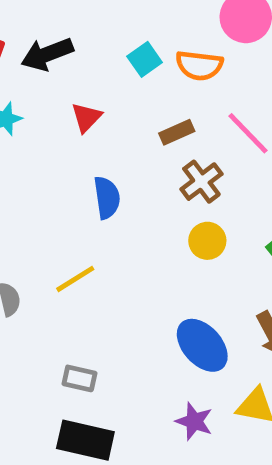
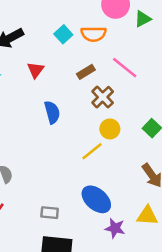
yellow line: (75, 279) -> (92, 151), moved
blue ellipse: (202, 345) -> (96, 199), moved

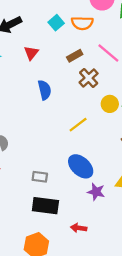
yellow circle: (110, 129) -> (110, 104), moved

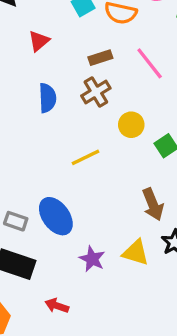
brown cross: (89, 78) -> (96, 92), moved
yellow circle: (110, 104) -> (131, 125), moved
blue ellipse: (81, 166) -> (56, 216), moved

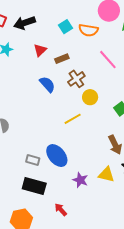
brown rectangle: (100, 58) -> (62, 59), moved
blue semicircle: (47, 98) -> (47, 84), turned -36
yellow circle: (131, 125) -> (90, 97), moved
red arrow: (57, 306) -> (61, 210), turned 32

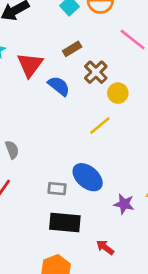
red triangle: (40, 50) -> (30, 65), moved, size x1.5

